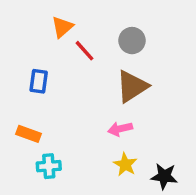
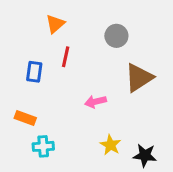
red line: (84, 51) -> (66, 57), moved, turned 54
brown triangle: (132, 86) -> (139, 78), moved
pink arrow: (120, 129) -> (96, 102), moved

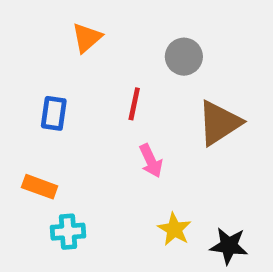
red line: (66, 57) -> (134, 104), moved
pink arrow: (96, 102) -> (151, 161), turned -102

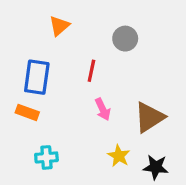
blue rectangle: (54, 113) -> (37, 77), size x1.5
brown triangle: (219, 123) -> (149, 117), moved
orange rectangle: (40, 187) -> (27, 112), moved

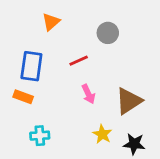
red line: (91, 71) -> (79, 61), turned 54

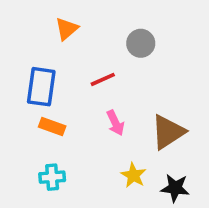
orange rectangle: (23, 97) -> (52, 126), moved

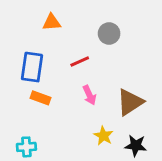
orange triangle: (67, 29) -> (52, 22), turned 36
cyan cross: (52, 177) -> (26, 147), moved

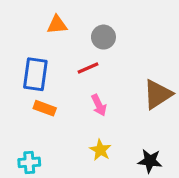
gray circle: (109, 33) -> (103, 37), moved
brown triangle: (130, 102) -> (158, 94), moved
yellow star: (103, 136) -> (100, 150), moved

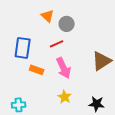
orange triangle: (57, 25) -> (48, 16), moved, turned 48
pink arrow: (99, 105) -> (64, 68), size x1.5
orange rectangle: (45, 108) -> (37, 70), moved

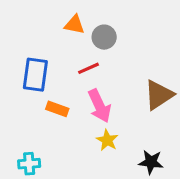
orange triangle: (48, 16) -> (74, 25), turned -32
yellow star: (65, 97) -> (107, 140), moved

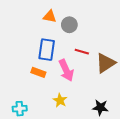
red line: (88, 68) -> (82, 52), moved, turned 40
blue rectangle: (35, 75) -> (47, 50), moved
yellow star: (107, 140) -> (60, 100), moved

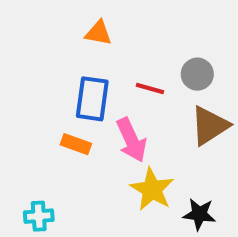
gray circle: (69, 25) -> (197, 74), moved
red line: (82, 52) -> (150, 89), moved
yellow star: (60, 100) -> (152, 189), moved, size x1.5

